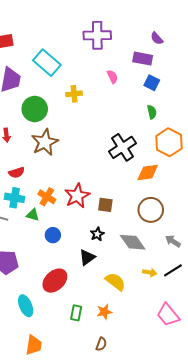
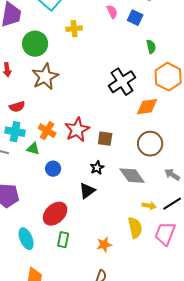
blue square: (152, 83) -> (135, 18), moved
yellow semicircle: (115, 282) -> (135, 228), moved, turned 40
green rectangle: (76, 313) -> (63, 240), moved
pink trapezoid: (168, 315) -> (165, 234), moved, turned 60

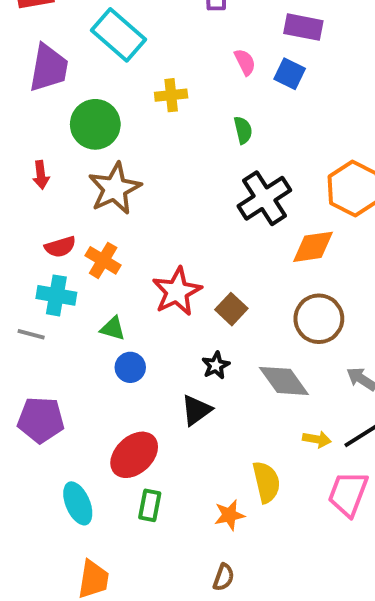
green semicircle: (151, 47) -> (243, 130), moved
orange cross: (47, 131) -> (103, 260), moved
brown square: (105, 139) -> (231, 309), turned 35
green triangle: (33, 149) -> (113, 328), moved
yellow semicircle: (135, 228) -> (266, 482), moved

